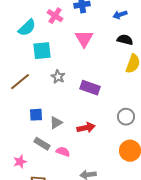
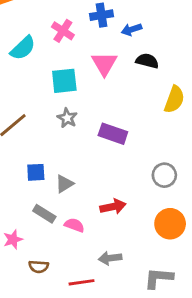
blue arrow: (120, 15) -> (131, 29), moved
black semicircle: (125, 40) -> (147, 61), moved
cyan square: (42, 51) -> (64, 81), moved
red arrow: (86, 128) -> (113, 207), moved

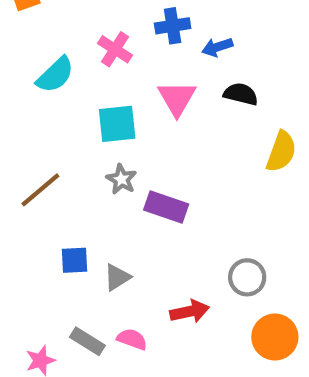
purple rectangle: (113, 134) -> (166, 207), moved
gray circle: (164, 175) -> (247, 277), moved
gray rectangle: (44, 214) -> (87, 341), moved

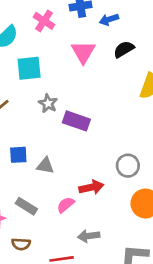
black semicircle: (241, 94) -> (124, 49), turned -45
cyan square: (117, 124) -> (29, 68), moved
gray triangle: (117, 277) -> (45, 166), turned 42
pink semicircle: (132, 339) -> (66, 205), moved, turned -60

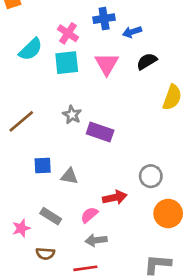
cyan square: (29, 68) -> (67, 63), moved
gray arrow: (89, 236) -> (96, 240), moved

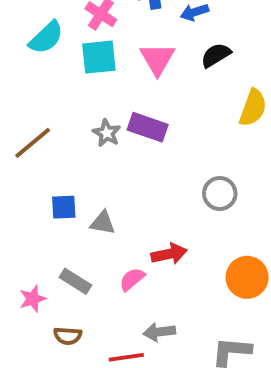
purple rectangle: (100, 132) -> (148, 127), moved
gray circle: (151, 176) -> (220, 193), moved
gray arrow: (96, 240) -> (159, 332), moved

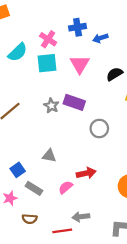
black semicircle: (216, 55) -> (115, 74), moved
gray circle: (220, 193) -> (99, 129), moved
blue square: (64, 207) -> (18, 170), moved, turned -32

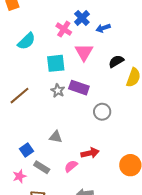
blue cross: (78, 27) -> (82, 18), turned -35
pink cross: (48, 39) -> (64, 29), moved
cyan square: (47, 63) -> (56, 63), moved

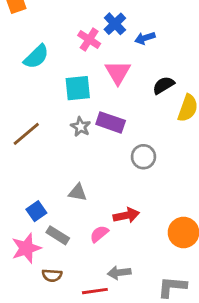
pink star: (19, 176) -> (26, 248), size x1.5

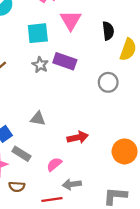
black semicircle: (163, 85) -> (108, 31), turned 114
gray circle: (143, 157) -> (108, 82), moved
pink semicircle: (99, 234) -> (54, 164), moved

